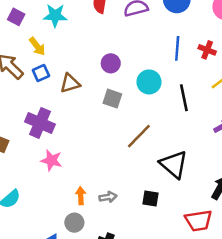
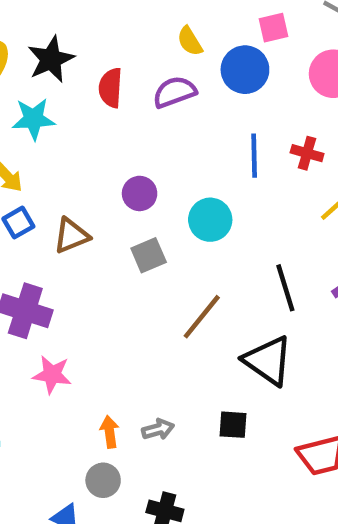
black line: (184, 98) -> (285, 288), moved
gray square: (112, 99) -> (149, 255), turned -36

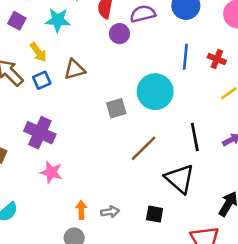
purple circle: (140, 193) -> (119, 34), moved
cyan circle: (210, 220) -> (155, 92), size x1.4
brown triangle: (71, 236) -> (75, 69), moved

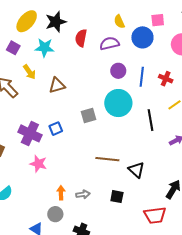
purple circle: (119, 34) -> (118, 71), moved
blue square: (42, 80) -> (56, 129), moved
black line: (195, 137) -> (150, 120), moved
brown line: (143, 148) -> (107, 159), moved, turned 50
black triangle: (180, 179) -> (136, 170), size x0.7

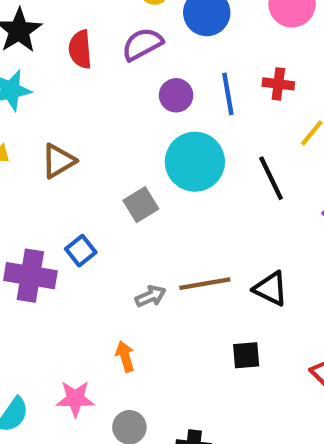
pink star: (38, 164) -> (75, 399), moved
orange arrow: (61, 193) -> (125, 356), moved
gray arrow: (83, 194) -> (151, 296), moved

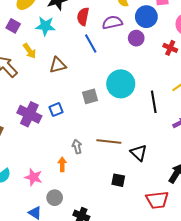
red cross: (278, 84) -> (170, 48), moved
blue line: (228, 94) -> (91, 43), moved, turned -36
purple circle: (176, 95) -> (136, 38), moved
gray arrow: (151, 296) -> (77, 147), moved, turned -96

